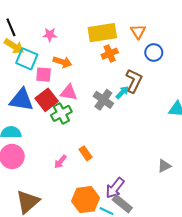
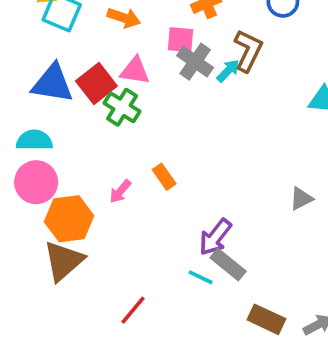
pink square: (44, 75) -> (181, 40), moved
gray cross: (103, 100) -> (195, 62), moved
green cross: (61, 113) -> (122, 107), turned -30
orange hexagon: (86, 200) -> (69, 219), moved

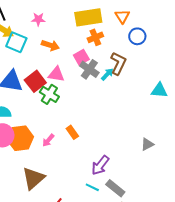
pink square: (181, 40) -> (81, 57), turned -35
orange hexagon: (69, 219) -> (20, 138), moved
brown triangle: (64, 261) -> (33, 178), moved
gray rectangle: (228, 264) -> (115, 188), moved

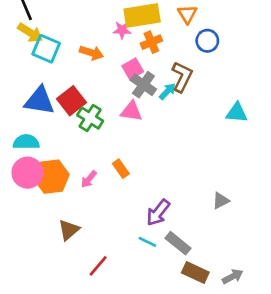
pink star: (38, 19) -> (122, 30), moved
pink triangle: (56, 74) -> (131, 111), moved
gray triangle: (147, 144) -> (221, 201), moved
brown triangle: (33, 178) -> (69, 230), size x0.7

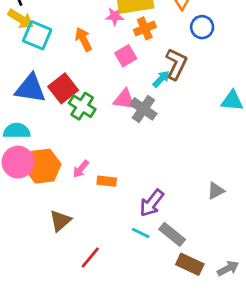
orange arrow: (91, 53) -> (83, 39), turned -135
gray cross: (143, 85) -> (143, 109), moved
orange rectangle: (121, 169) -> (107, 181), moved, turned -48

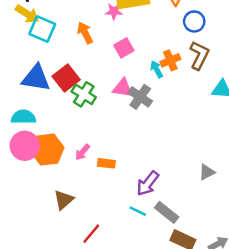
orange cross: (145, 28) -> (170, 60), moved
brown L-shape: (176, 64) -> (199, 55), moved
cyan arrow: (161, 79) -> (157, 69), turned -72

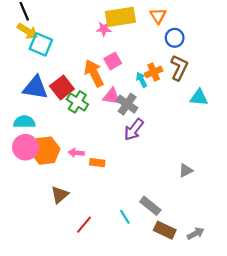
orange arrow: (85, 33) -> (94, 73), moved, size x1.4
pink arrow: (82, 152) -> (76, 153), turned 56
purple arrow: (148, 183) -> (134, 130), moved
cyan line: (138, 211) -> (125, 217), moved, turned 32

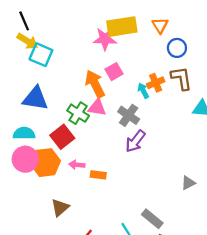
pink star: (104, 29) -> (105, 39), size x1.5
brown L-shape: (179, 68) -> (181, 78), turned -35
red square: (62, 88) -> (62, 137), moved
pink triangle: (112, 96) -> (97, 107), moved

